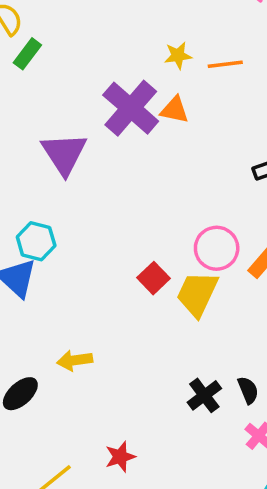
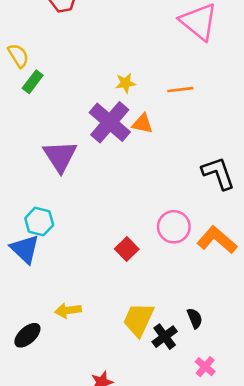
yellow star: (178, 56) -> (125, 83), moved
yellow trapezoid: (197, 294) -> (139, 320), moved
black semicircle: (248, 390) -> (195, 318), moved

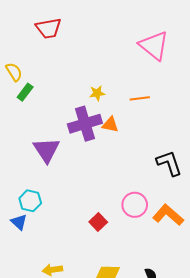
purple cross: (110, 122) -> (85, 124), turned 32
blue triangle: (25, 249) -> (19, 222), size x0.7

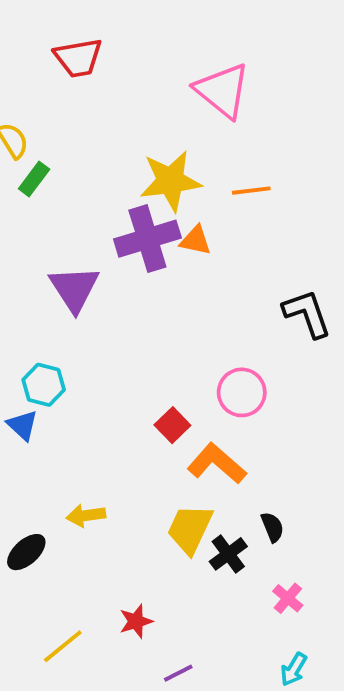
pink triangle: (154, 46) -> (222, 91), moved
yellow star: (97, 93) -> (171, 181), size x2.0
orange L-shape: (168, 215) -> (217, 464), moved

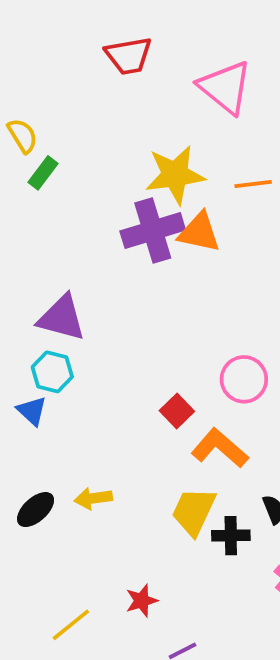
red trapezoid: (78, 58) -> (129, 56), moved
orange triangle: (196, 241) -> (199, 232), size x1.4
purple triangle: (74, 289) -> (62, 318), moved, turned -42
black ellipse: (26, 552) -> (36, 510), moved
black cross: (228, 554) -> (231, 536), turned 36

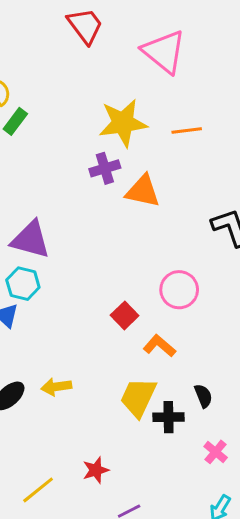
red trapezoid: (129, 56) -> (85, 26), turned -117
purple cross: (153, 231) -> (105, 168), size x0.6
orange triangle: (199, 232) -> (143, 191), moved
orange L-shape: (220, 448) -> (159, 346), size x0.7

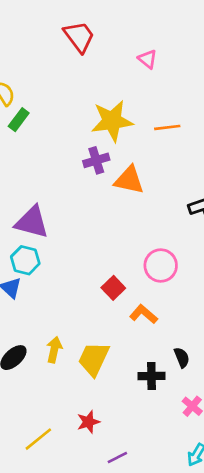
pink triangle: (164, 52) -> (148, 59), size x0.5
yellow arrow: (56, 387) -> (54, 350), turned 110
yellow trapezoid: (138, 397) -> (94, 359), moved

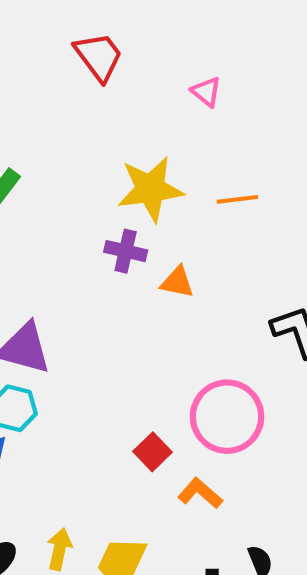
purple cross: (96, 160) -> (126, 251), turned 30
orange triangle: (129, 180) -> (177, 282), size x0.7
pink circle: (161, 266) -> (227, 417), size x1.4

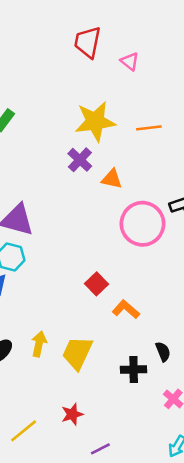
red trapezoid: (99, 57) -> (88, 42), moved, turned -132
purple cross: (126, 251) -> (80, 160), turned 30
pink circle: (227, 417) -> (143, 224), moved

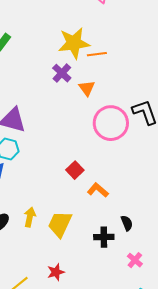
orange line: (149, 128) -> (97, 54), moved
orange triangle: (112, 179) -> (87, 88), turned 42

